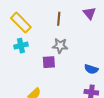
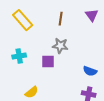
cyan cross: (21, 46) -> (19, 56), moved

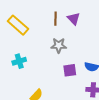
purple triangle: (92, 15) -> (74, 19), moved
purple square: (48, 61) -> (70, 70), moved

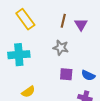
cyan cross: (19, 61) -> (19, 55), size x1.5

